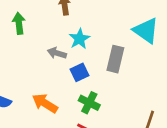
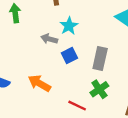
gray rectangle: (115, 59) -> (100, 58), moved
green cross: (89, 103) -> (99, 89), moved, turned 30

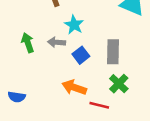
green arrow: (15, 13) -> (28, 43), moved
orange arrow: (39, 83) -> (74, 87), moved

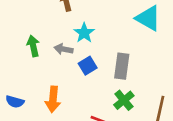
orange arrow: (74, 87) -> (53, 99), moved, turned -110

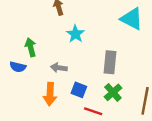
gray arrow: (64, 49) -> (59, 68), moved
blue square: (88, 66) -> (79, 90), moved, turned -35
blue semicircle: (15, 102) -> (18, 67), moved

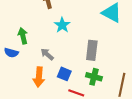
gray arrow: (59, 68) -> (47, 54), turned 32
green cross: (113, 92) -> (94, 77), turned -35

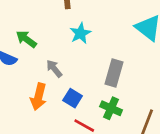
green arrow: (23, 36) -> (26, 39), turned -49

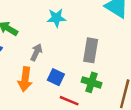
cyan star: (80, 33) -> (56, 18), turned 30
gray arrow: (54, 68) -> (36, 52), turned 70

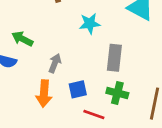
cyan star: (56, 18) -> (90, 24), moved
blue square: (56, 77) -> (78, 89), turned -35

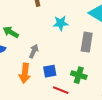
gray rectangle: (114, 58) -> (87, 42), moved

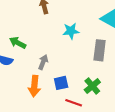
green cross: (79, 75) -> (92, 86), turned 35

